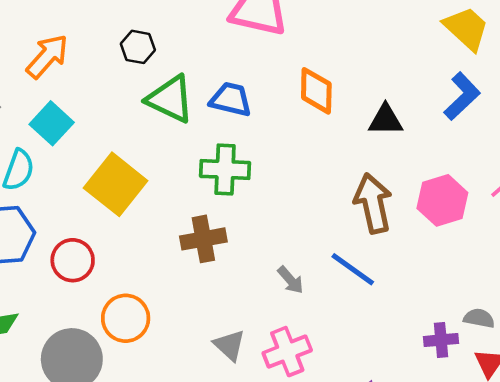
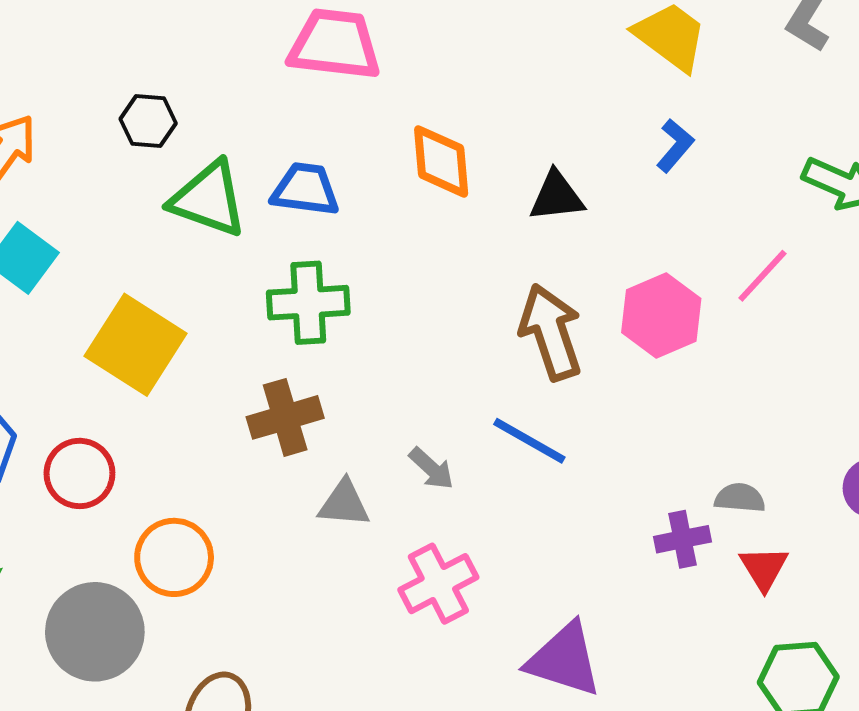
blue L-shape: (462, 96) -> (675, 146), size x0.7
gray triangle: (229, 345) -> (344, 504), moved, turned -32

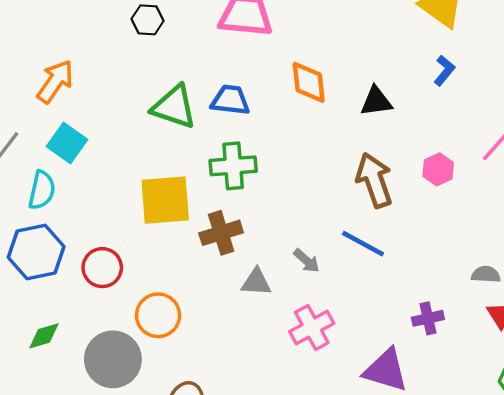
black hexagon: (148, 121) -> (148, 20), moved
pink hexagon: (661, 316) -> (438, 169), size x0.7
yellow square: (136, 345) -> (165, 200), moved, turned -36
purple cross: (683, 539) -> (428, 318), moved

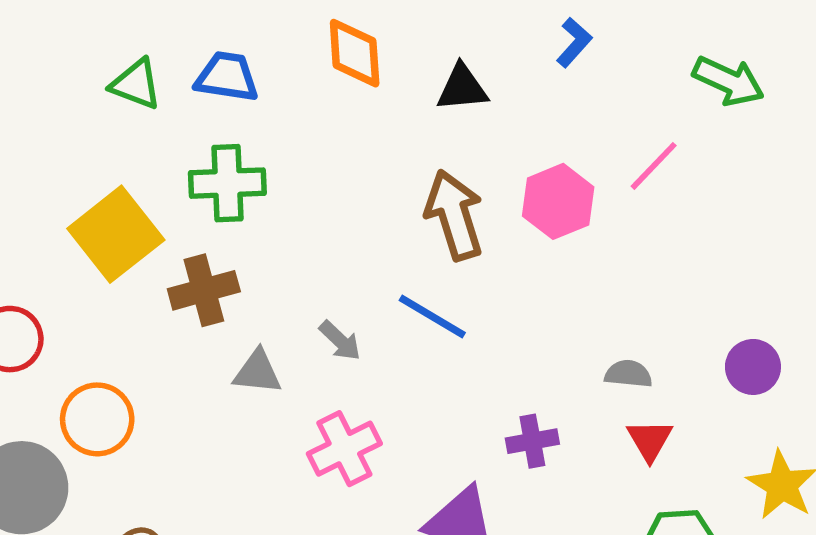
green triangle: (174, 107) -> (136, 84), size x0.7
pink hexagon: (438, 169) -> (558, 201), size x1.4
yellow square: (165, 200) -> (116, 234), turned -36

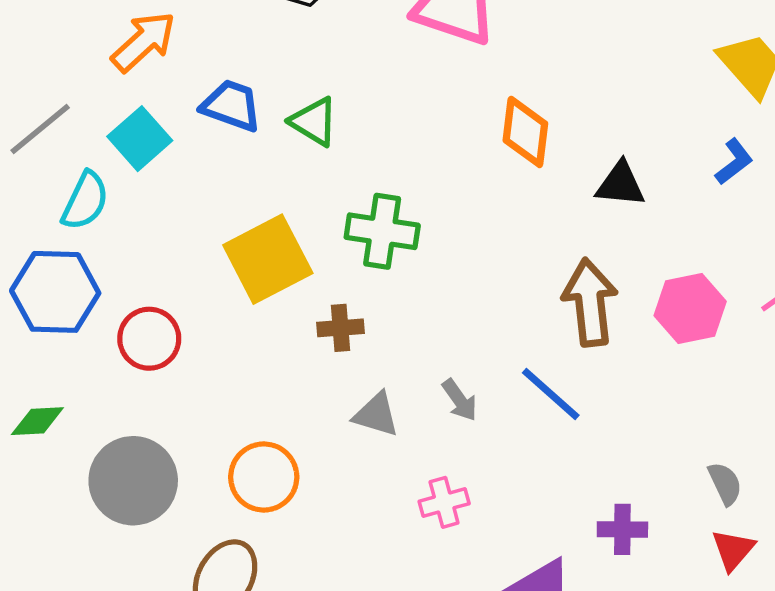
blue trapezoid: (227, 77) -> (231, 106), moved
brown cross: (204, 290) -> (340, 328), size x0.7
gray semicircle: (628, 374) -> (725, 484), turned 48
orange circle: (97, 419) -> (264, 477), moved
pink cross: (344, 449) -> (444, 502), size x0.7

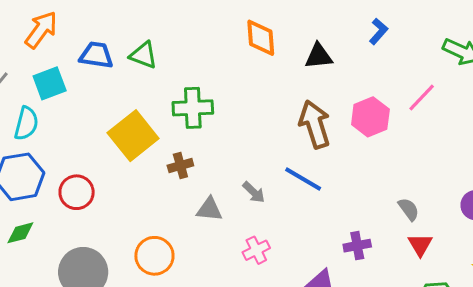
cyan square: (140, 139) -> (50, 83), turned 32
green diamond: (37, 421) -> (20, 233), moved

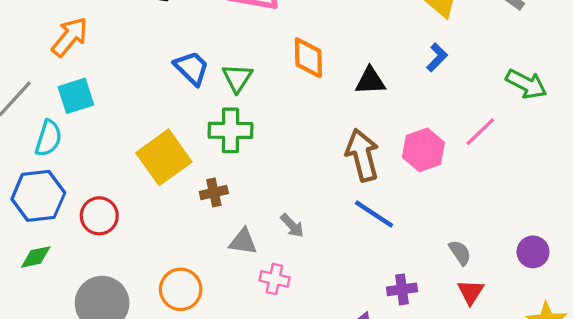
blue trapezoid: (96, 55) -> (192, 68), moved, turned 33
green triangle: (143, 55) -> (237, 78), moved, turned 40
blue line: (303, 179) -> (374, 214), moved
pink cross: (256, 250) -> (274, 279), moved, turned 36

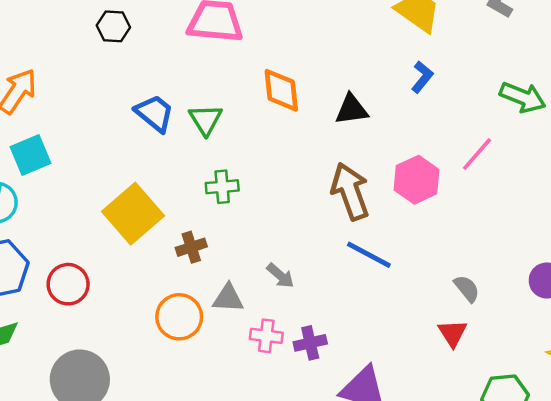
green cross: (231, 130) -> (222, 187), moved, size x0.7
orange circle: (181, 289) -> (179, 317), moved
purple cross: (402, 289) -> (310, 343), moved
red triangle: (471, 292) -> (453, 333), moved

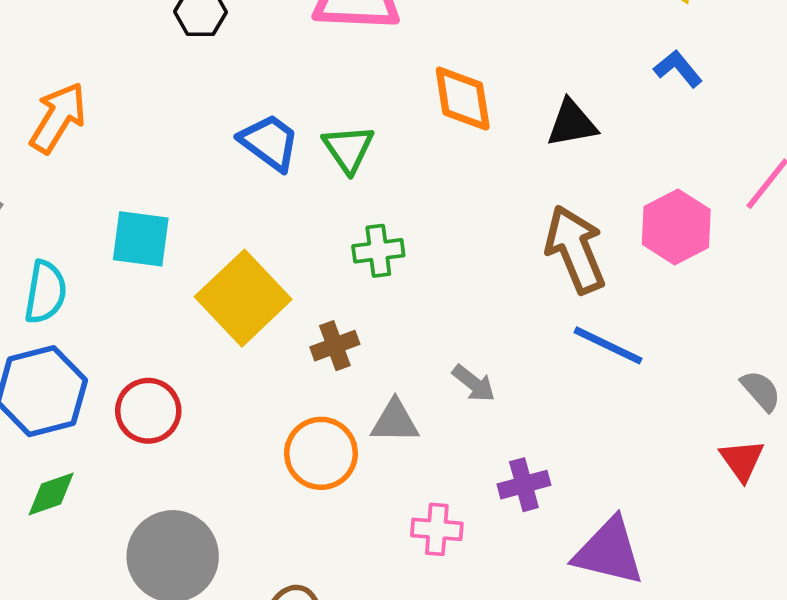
blue L-shape: (422, 77) -> (678, 69), turned -76
cyan square: (31, 155) -> (141, 239), moved, turned 33
pink cross: (266, 336) -> (437, 529), moved

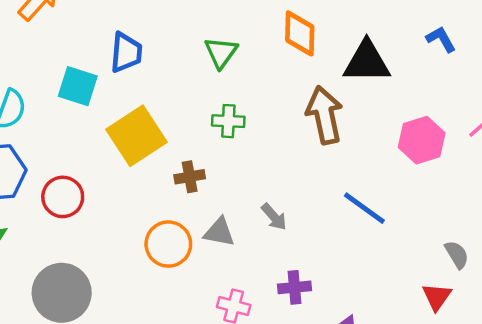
black triangle: (572, 123) -> (367, 62), size x1.4
blue trapezoid: (269, 142) -> (126, 53), moved, turned 48
brown arrow: (575, 249) -> (325, 115), moved

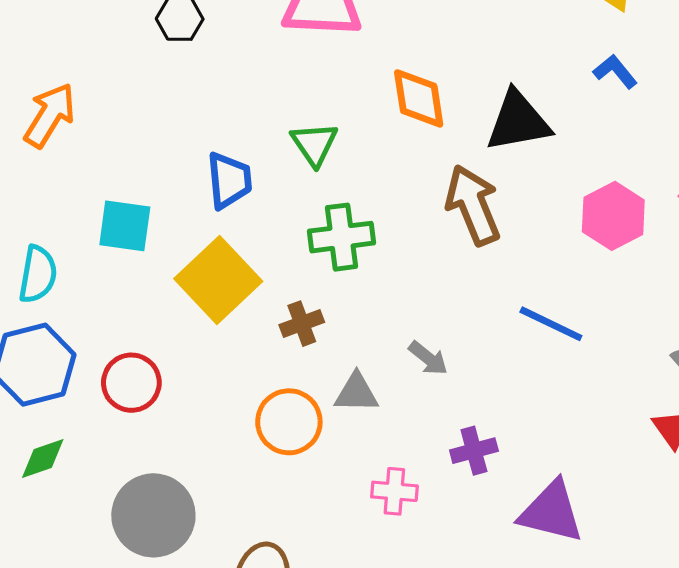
blue trapezoid: (126, 53) -> (229, 180), moved
green cross: (228, 121) -> (342, 237), size x1.4

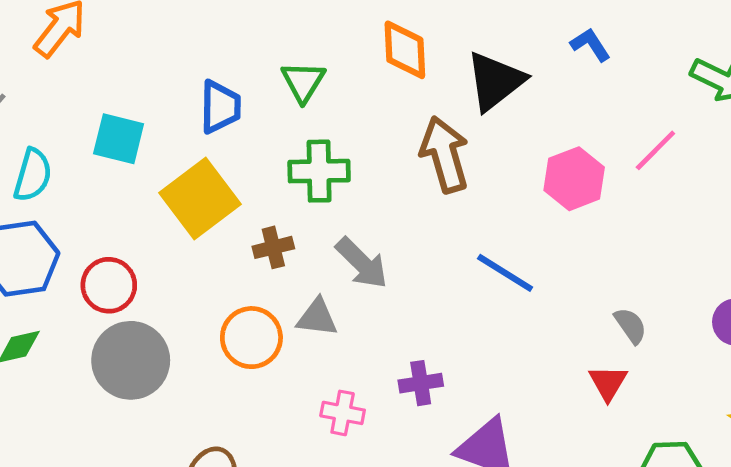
black triangle: (518, 121) -> (495, 81), turned -34
gray arrow: (428, 358) -> (362, 263), moved, size x1.5
gray circle: (153, 515) -> (131, 360), moved

